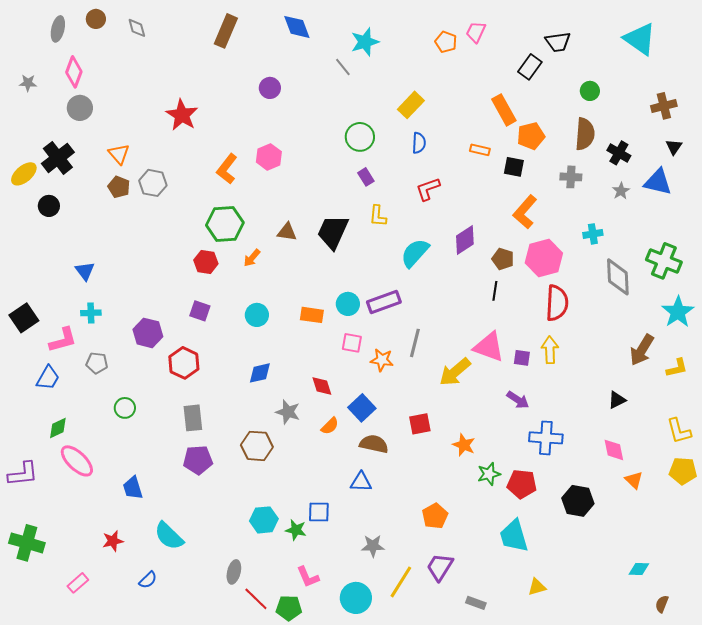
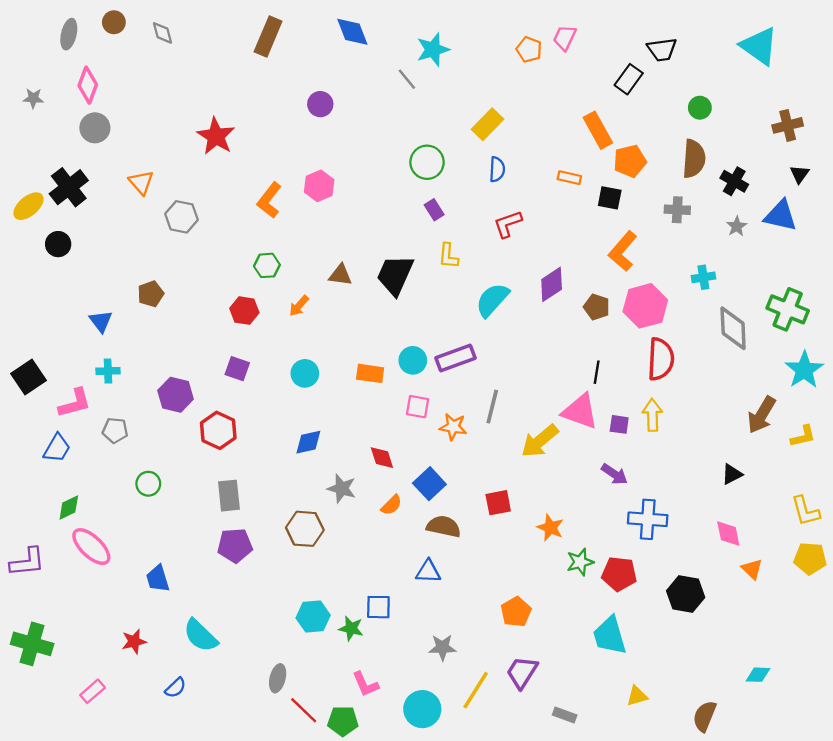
brown pentagon: (119, 187) -> (151, 294), moved, turned 30
green hexagon: (225, 224) -> (267, 265), size x0.6
black line: (495, 291) -> (597, 372), moved
brown semicircle: (662, 604) -> (705, 716), moved, size x1.5

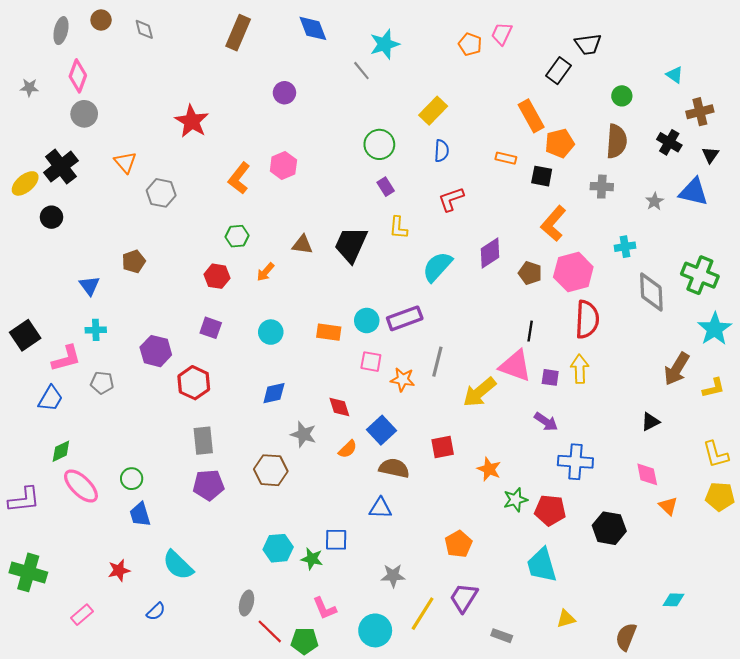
cyan triangle: (759, 46) -> (675, 75), moved, size x0.5
black cross: (734, 181) -> (669, 142), moved
green circle: (148, 484) -> (132, 479), moved

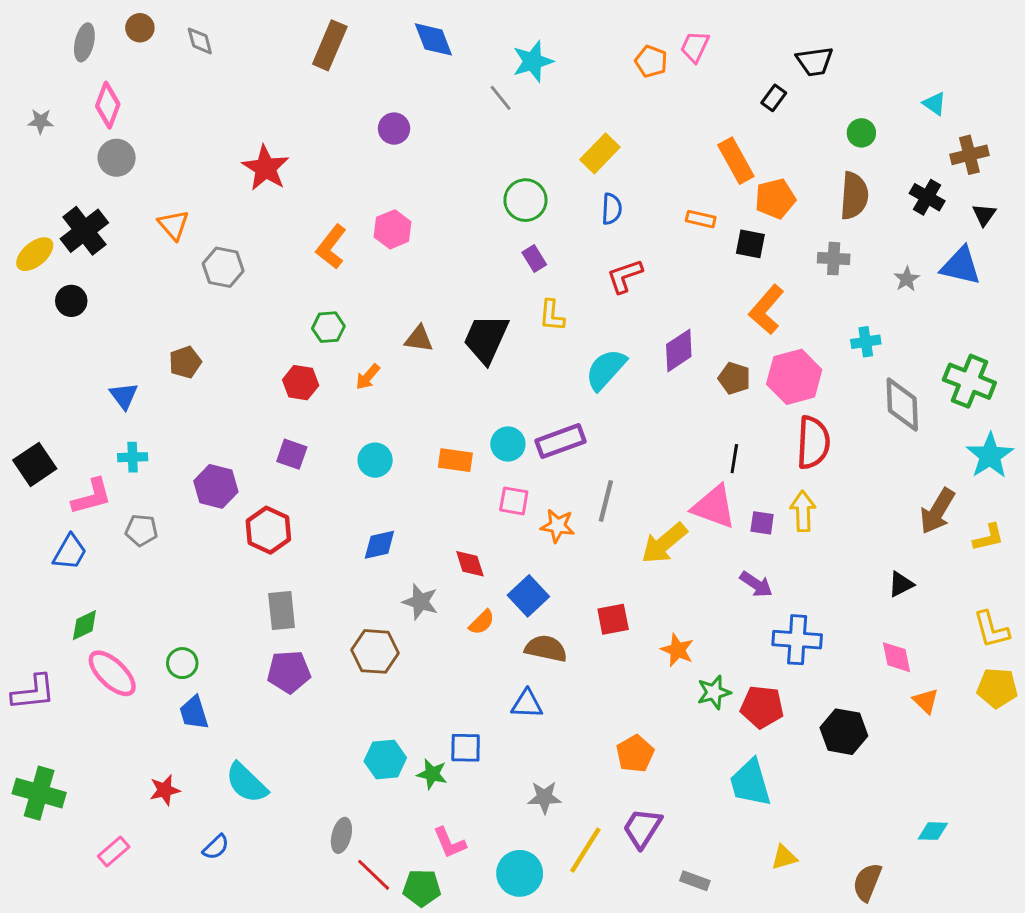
black rectangle: (559, 71) -> (774, 98), size x0.7

